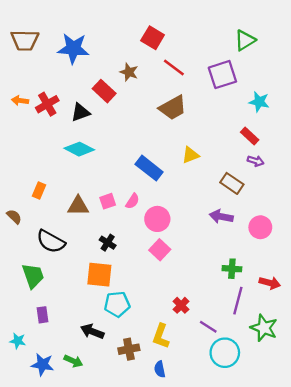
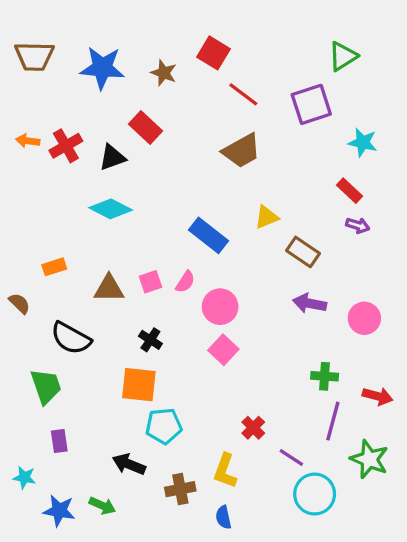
brown star: (129, 72) -> (164, 73), moved
brown rectangle: (232, 183) -> (303, 252), moved
orange rectangle: (39, 191) -> (54, 267), turned 49

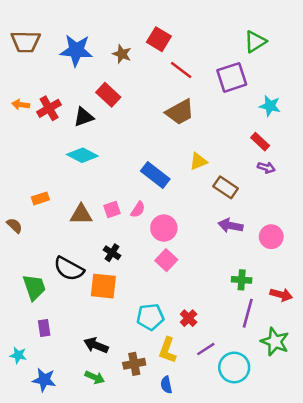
black semicircle: (71, 338) -> (69, 269), moved
cyan pentagon: (164, 426) -> (150, 317), moved
purple line: (291, 458) -> (206, 349), moved, turned -66
green arrow: (102, 506) -> (95, 377), moved

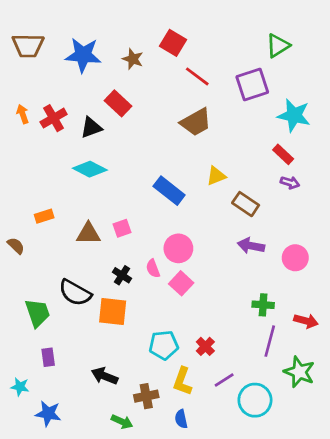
orange arrow: (21, 105) -> (23, 114), turned 63
cyan star: (270, 106) -> (294, 115), size x1.4
pink semicircle: (138, 210) -> (153, 269), moved, turned 126
green arrow: (95, 377) -> (122, 422), moved

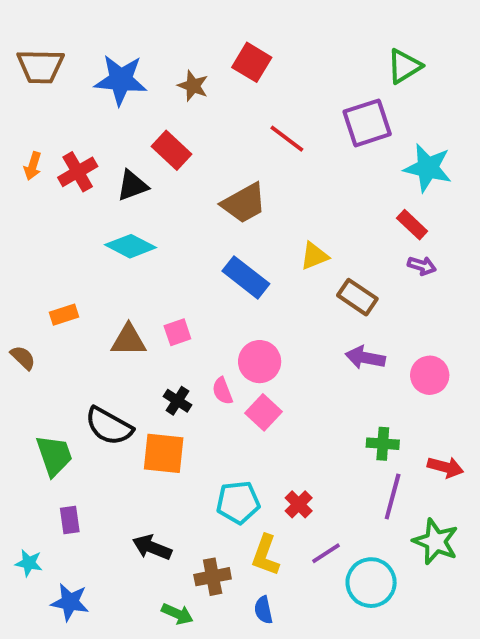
red line: (197, 76) -> (287, 139), moved
orange arrow: (23, 114) -> (33, 166), turned -144
brown trapezoid: (196, 122) -> (244, 203), moved

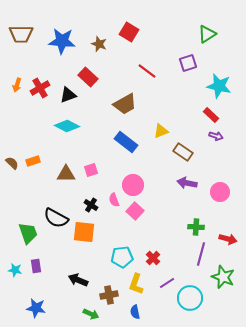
purple square: (367, 123) -> (188, 63), size x0.7
brown semicircle: (23, 358) -> (12, 163), moved
cyan star: (29, 563) -> (15, 270), moved

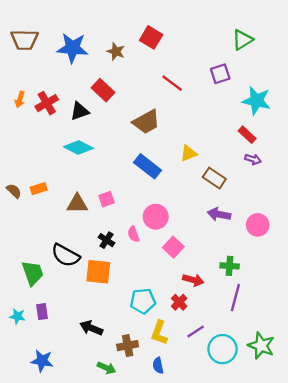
pink square: (135, 211) -> (173, 247), moved
red arrow: (228, 239) -> (193, 280), moved
green star: (223, 277) -> (261, 346), moved

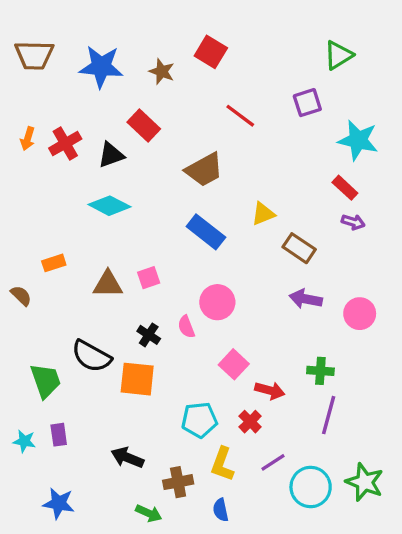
brown semicircle: (14, 191) -> (21, 296), moved
pink square: (173, 247) -> (234, 364), moved

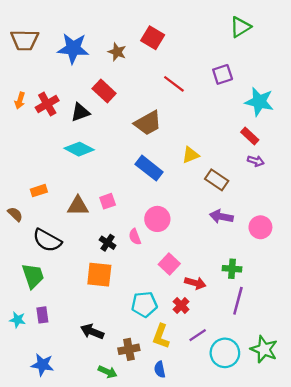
green triangle: (338, 55) -> (240, 27), moved
black semicircle: (91, 356) -> (47, 240), moved

